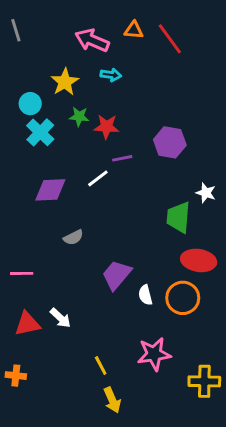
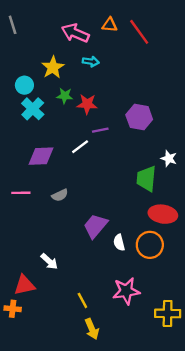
pink line: (22, 273) -> (21, 193), moved
red triangle: (27, 324) -> (24, 285), moved

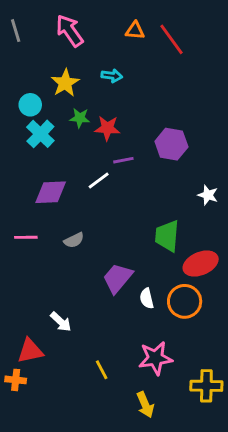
pink arrow: (75, 33) -> (70, 31), moved, turned 32
green trapezoid: (146, 179) -> (167, 236), moved
red ellipse: (163, 214) -> (201, 264), turned -32
yellow arrow: (92, 329) -> (145, 405), moved

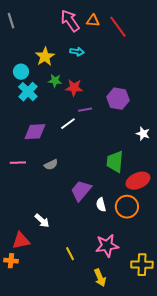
pink arrow: (70, 31) -> (70, 21), moved

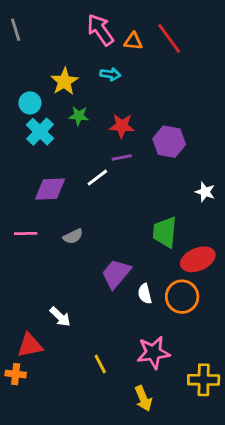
orange triangle: (93, 21) -> (133, 41), moved
red star: (74, 88) -> (122, 126), moved

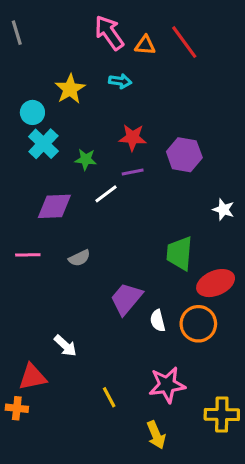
green star: (79, 116) -> (86, 159), moved

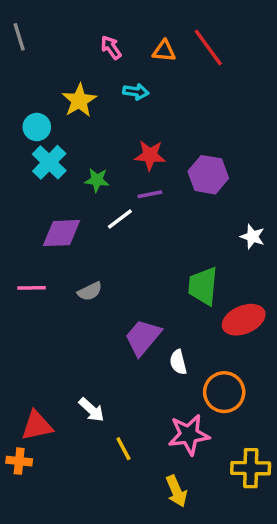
pink arrow: (109, 33) -> (111, 47), moved, size x0.6
orange circle: (198, 324) -> (224, 392), moved
white arrow: (65, 346) -> (92, 410), moved

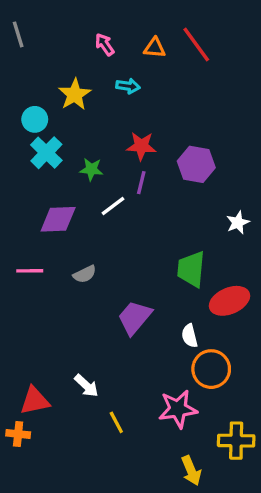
purple line: (150, 194) -> (141, 183), turned -65
white star: (252, 237) -> (238, 223), turned 30
white semicircle: (178, 362) -> (190, 336), moved
yellow arrow: (176, 491) -> (191, 471), moved

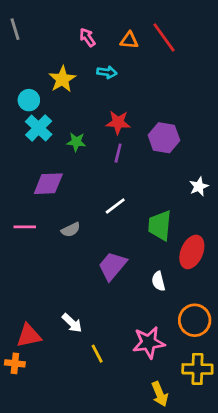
white line: (113, 206) -> (115, 206), moved
red ellipse: (229, 301) -> (192, 252), turned -44
orange circle: (211, 369) -> (195, 320), moved

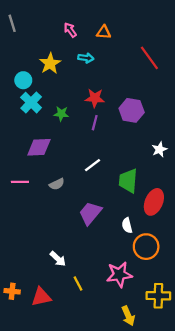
red line: (164, 37) -> (149, 58), moved
orange circle: (195, 320) -> (146, 247), moved
red triangle: (29, 336) -> (41, 297), moved

